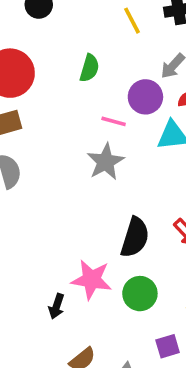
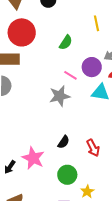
black semicircle: (135, 237) -> (64, 142), size x0.6
green circle: (140, 294) -> (67, 175), moved

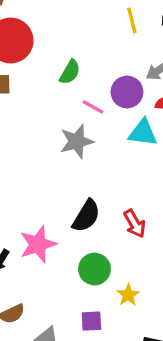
green semicircle: (66, 42) -> (70, 72), moved
black semicircle: (64, 142) -> (86, 216), size x1.5
pink star: (33, 158) -> (38, 244), turned 30

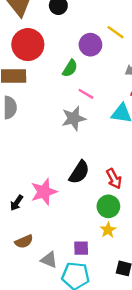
yellow line: (132, 20) -> (116, 32), turned -42
purple circle: (127, 92) -> (90, 45), moved
green circle: (95, 269) -> (108, 206), moved

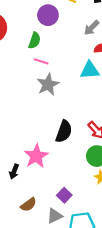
pink line: (86, 94) -> (41, 61), moved
purple square: (81, 248) -> (64, 195), moved, turned -32
gray triangle: (49, 260) -> (55, 216), turned -35

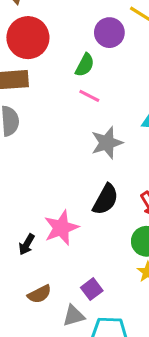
gray star: (48, 84) -> (107, 143), moved

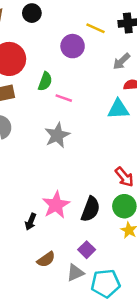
green semicircle: (85, 65) -> (45, 81), moved
gray star: (107, 143) -> (57, 135), moved
black semicircle: (106, 199) -> (90, 209), moved

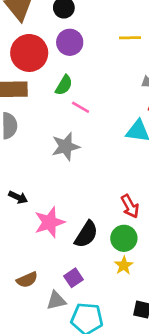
yellow line: (95, 28) -> (130, 38), turned -36
purple circle: (73, 46) -> (70, 42), moved
black arrow: (31, 222) -> (18, 197), moved, turned -98

